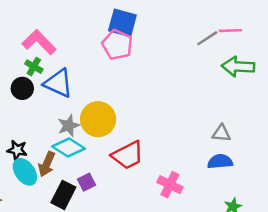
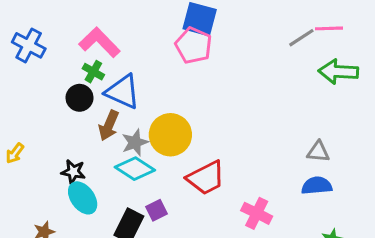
brown arrow: (47, 164) -> (109, 126), moved

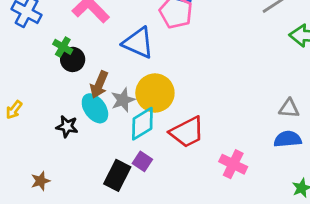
green cross: (93, 72) -> (63, 47), moved
blue triangle: (123, 92) -> (138, 43), moved
cyan diamond: (135, 169) -> (142, 124), moved, turned -64
cyan ellipse: (83, 198) -> (95, 108), moved
purple square: (157, 210) -> (142, 161), turned -30

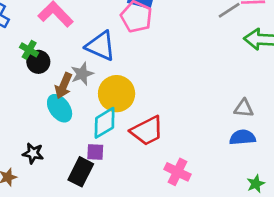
gray star: (123, 100) -> (82, 74), moved
black star: (67, 126) -> (33, 153), moved
purple square: (142, 161) -> (95, 152), moved, turned -30
pink cross: (233, 164) -> (178, 172), moved

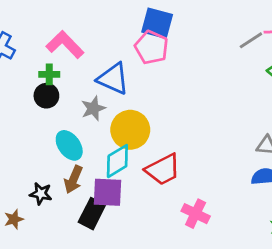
green cross: (29, 50) -> (49, 74), moved, turned -30
brown arrow: (64, 86) -> (73, 179), moved
purple square: (95, 152) -> (108, 192), size x1.6

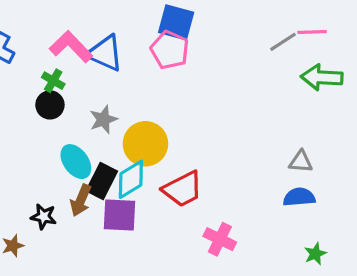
green cross: (49, 74) -> (53, 81), turned 30
blue triangle: (113, 79) -> (105, 53), moved
black rectangle: (92, 214) -> (102, 181), moved

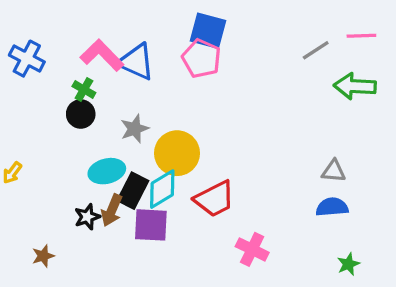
pink line: (312, 32) -> (361, 36), moved
cyan ellipse: (76, 162) -> (107, 171), turned -68
black star: (44, 217) -> (87, 217), moved, turned -30

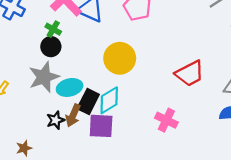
gray star: (135, 129) -> (44, 77), moved, size x1.5
yellow circle: (177, 153) -> (120, 58), moved
red trapezoid: (215, 199) -> (190, 73), moved
pink cross: (252, 249) -> (166, 120), moved

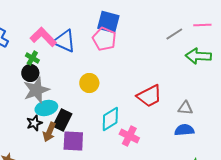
yellow circle: (120, 58) -> (89, 83), size x0.7
gray star: (44, 77) -> (36, 90), moved
cyan diamond: (109, 100) -> (110, 119), moved
black star: (56, 120) -> (34, 123), moved

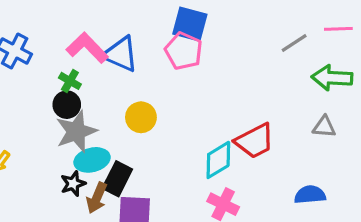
yellow circle: (89, 83) -> (141, 117), moved
gray triangle: (185, 108) -> (324, 127), moved
cyan diamond: (110, 119) -> (218, 160), moved

